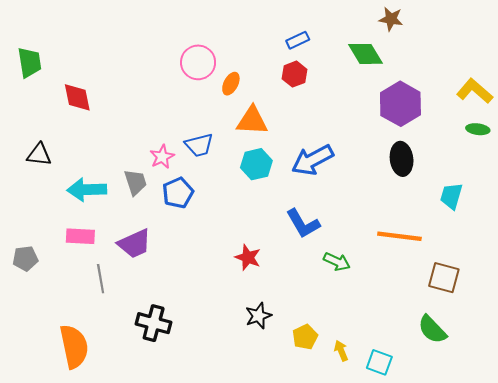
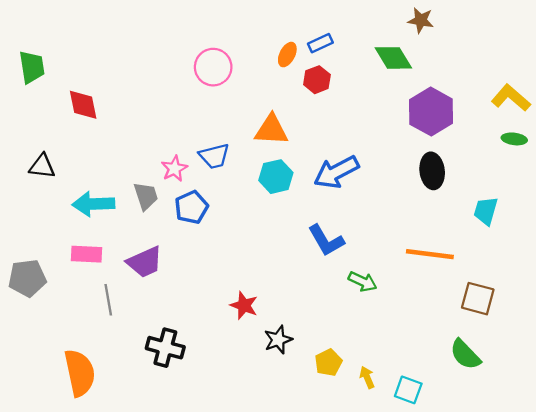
orange ellipse: (231, 84) -> (287, 55), moved
red star: (248, 257) -> (244, 305), moved
gray pentagon: (25, 258) -> (27, 278), size x1.4

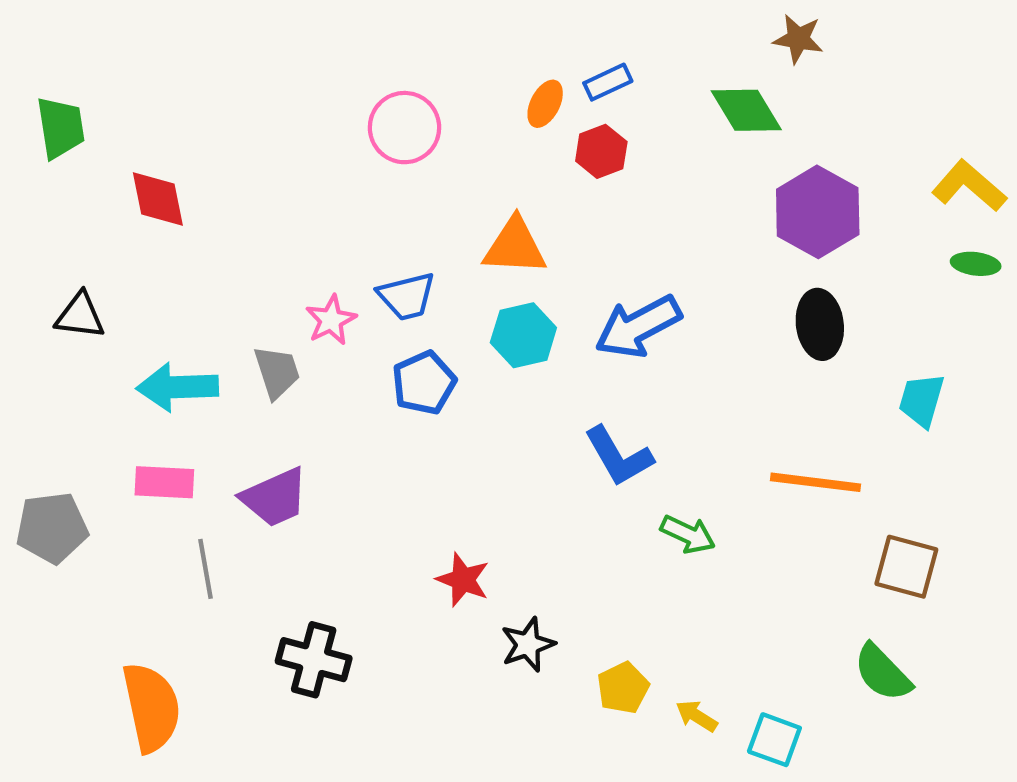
blue pentagon: (191, 207) -> (424, 383), moved
yellow arrow: (367, 377) -> (697, 716), turned -35

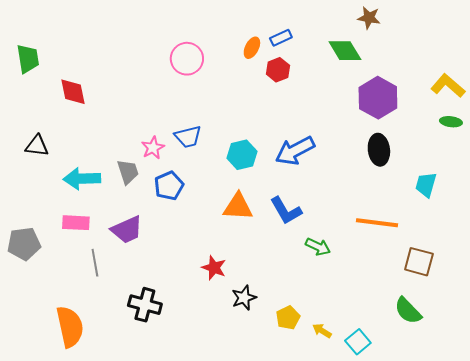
orange triangle: (515, 247) -> (238, 207), moved
blue pentagon: (424, 383) -> (169, 186), moved
cyan square: (774, 740) -> (358, 342), turned 30

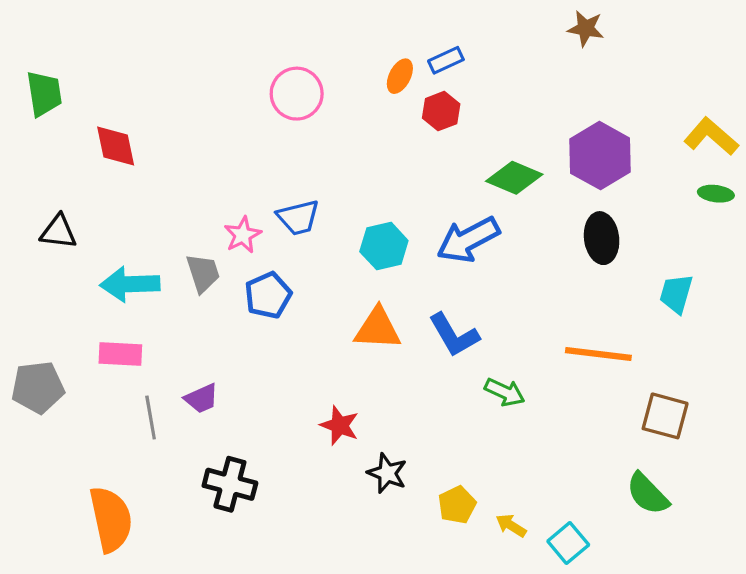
green diamond: (345, 51) -> (514, 178), moved, turned -36
purple trapezoid: (127, 230) -> (201, 398), moved, size x0.7
black star: (244, 298) -> (387, 473), turned -30

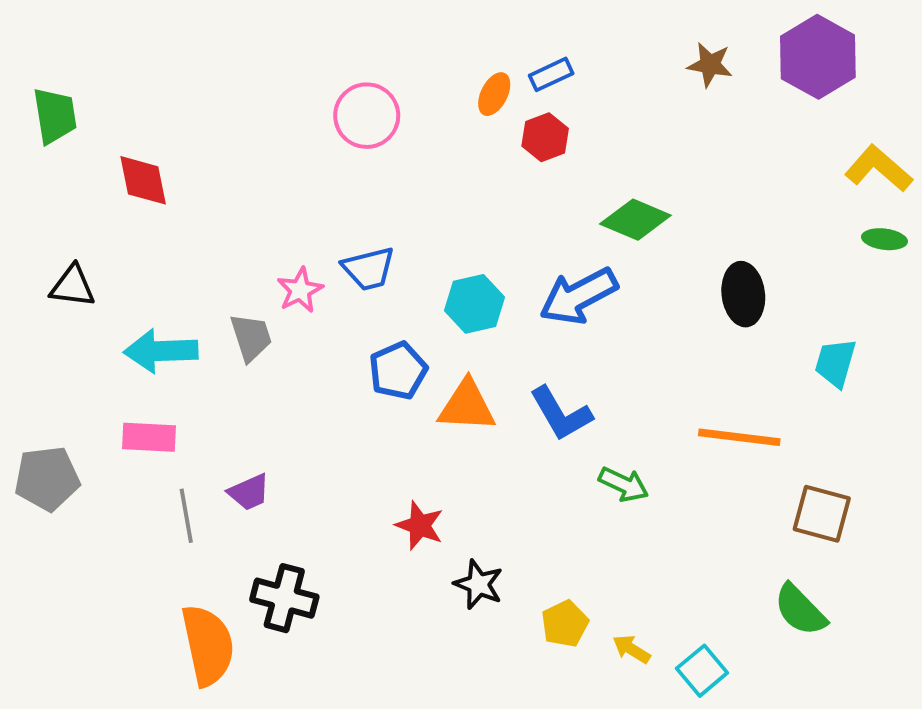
brown star: (586, 28) -> (710, 65), moved
purple hexagon: (600, 156) -> (818, 57), moved
blue pentagon: (268, 295) -> (398, 371), moved
orange semicircle: (111, 519) -> (208, 645), moved

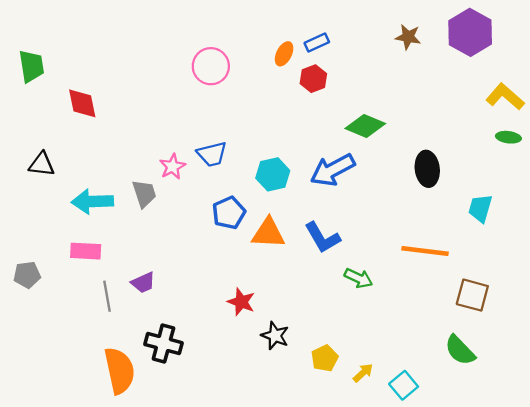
gray pentagon: (47, 478) -> (27, 275), size x0.7
yellow arrow: (631, 649) -> (363, 373), turned 105

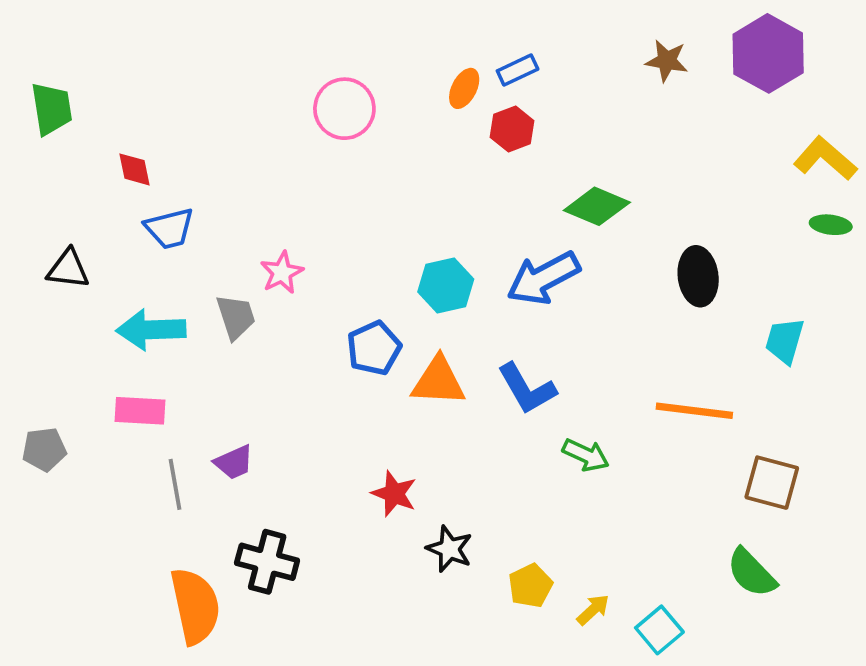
red diamond: (82, 103) -> (134, 169), size x0.7
blue trapezoid: (212, 154) -> (169, 228), moved

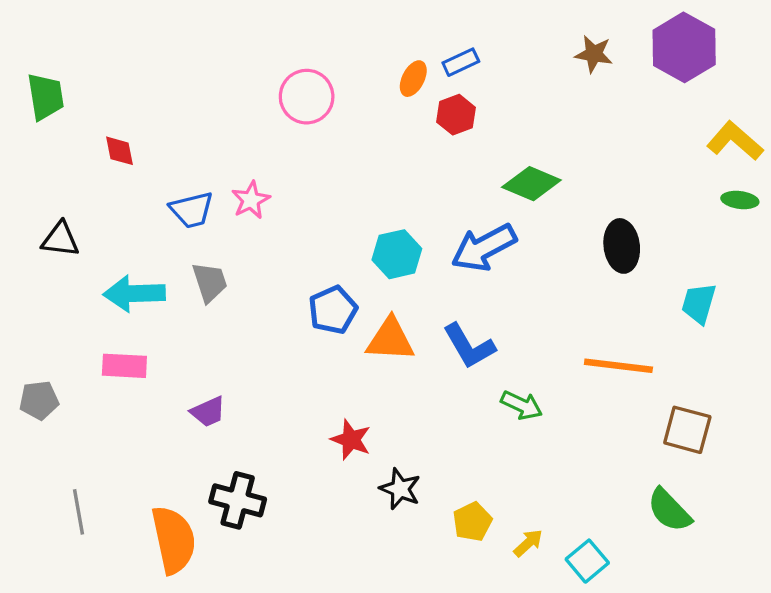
blue trapezoid: (169, 228) -> (192, 210), moved
pink star: (282, 273) -> (251, 200), moved
gray line: (175, 484) -> (78, 512), moved

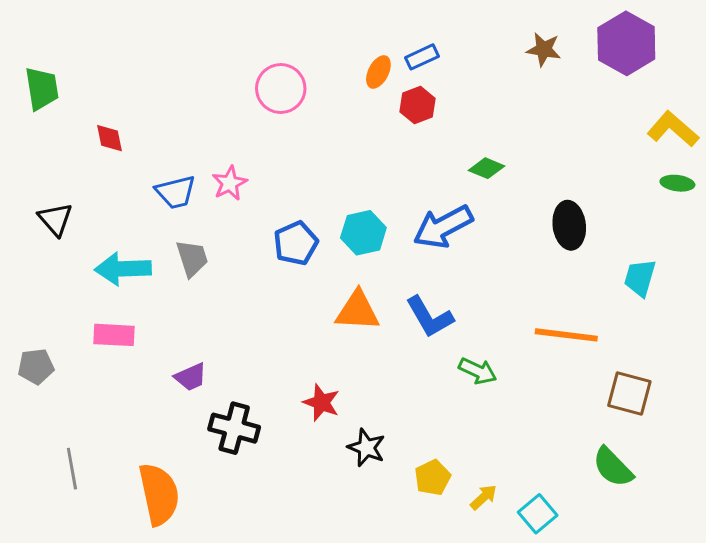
green diamond: (531, 184) -> (487, 168), size x0.7
black triangle: (60, 239) -> (55, 219), turned 42
blue pentagon: (333, 310) -> (296, 243), moved
black cross: (238, 500) -> (234, 428), moved

